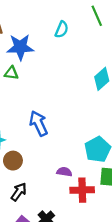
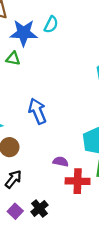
cyan semicircle: (62, 29) -> (51, 25), moved

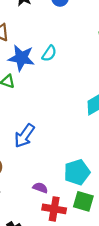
blue arrow: (37, 111) -> (24, 136), turned -130

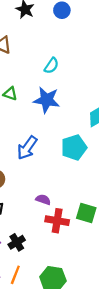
blue star: (21, 58) -> (47, 100), moved
cyan pentagon: (77, 172) -> (74, 148), moved

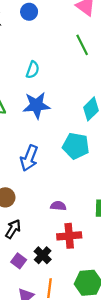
cyan pentagon: (74, 148) -> (76, 146), turned -30
red cross: (57, 221) -> (69, 236), moved

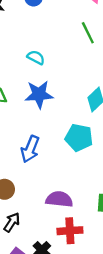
cyan semicircle: (33, 70) -> (36, 57), turned -84
purple semicircle: (58, 206) -> (59, 199), size x1.6

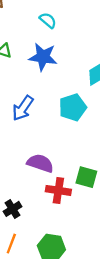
cyan pentagon: (79, 138) -> (73, 107), turned 30
red cross: (70, 231) -> (58, 190), moved

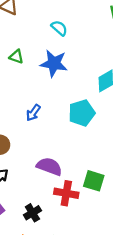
blue arrow: (23, 108) -> (33, 113), size x0.7
black cross: (13, 209) -> (32, 213), moved

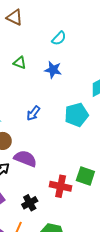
cyan semicircle: (59, 28) -> (59, 38), turned 91
blue star: (54, 63) -> (53, 70), size x0.7
purple semicircle: (49, 166) -> (25, 159), moved

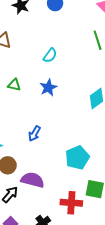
blue star: (53, 70) -> (48, 88), turned -30
cyan pentagon: (77, 115) -> (77, 158), moved

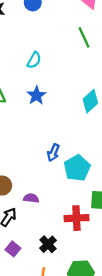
blue arrow: (34, 134) -> (53, 153), moved
purple semicircle: (33, 180) -> (31, 198), size x0.6

